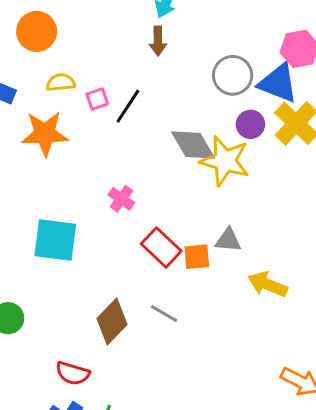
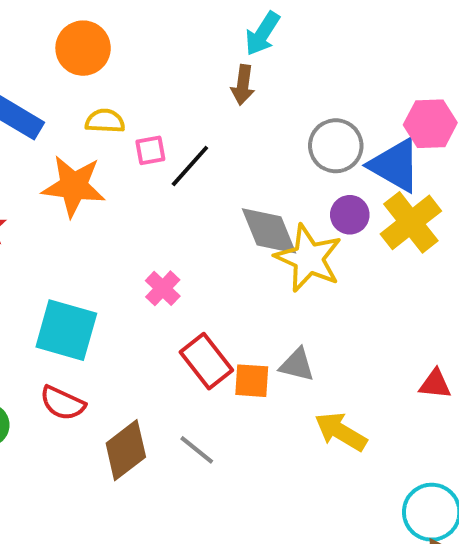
red semicircle: (73, 373) -> (63, 403), moved

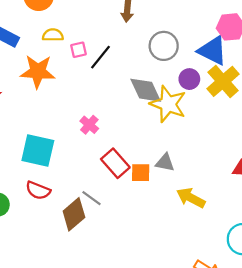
gray circle: (336, 146) -> (164, 46), moved
gray line: (197, 450) -> (91, 198), moved

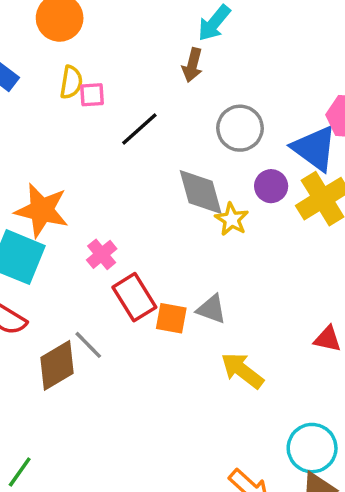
yellow semicircle: (53, 35) -> (71, 82), turned 90
pink square: (79, 50) -> (92, 95), moved
orange star: (38, 72) -> (42, 210), moved
yellow star: (168, 104) -> (232, 219), size x0.6
pink cross: (89, 125) -> (102, 254), moved

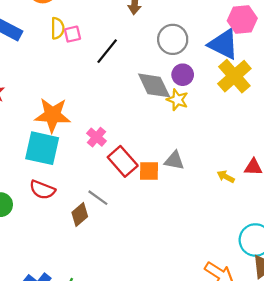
purple circle: (271, 186) -> (183, 75), moved
brown diamond: (57, 365) -> (80, 214), size x0.7
yellow arrow: (242, 370) -> (226, 177), moved, size x0.6

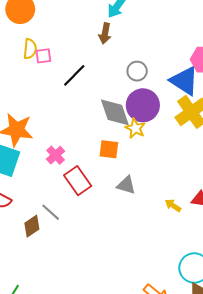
gray circle: (173, 39) -> (137, 71), size x0.7
purple circle: (183, 75) -> (143, 105), size x1.6
orange square: (149, 171) -> (109, 149), moved

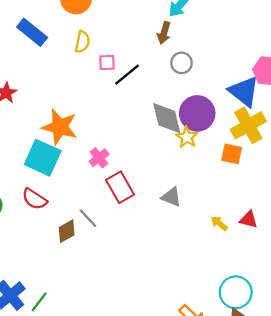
pink square: (43, 56) -> (107, 63), moved
gray circle: (137, 71) -> (182, 63), moved
orange square: (109, 149) -> (232, 154), moved

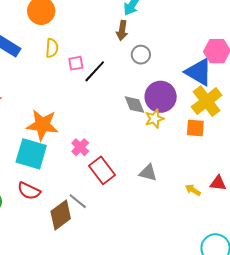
gray diamond: (167, 118) -> (135, 105), size x0.7
yellow star: (187, 137) -> (154, 119), turned 30
brown diamond: (67, 231) -> (61, 215), size x1.4

